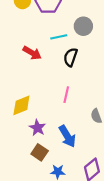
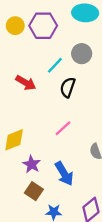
cyan line: (59, 37) -> (55, 65), turned -35
pink line: (66, 95) -> (63, 128), turned 35

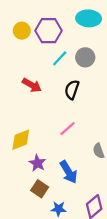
cyan line: (55, 65) -> (60, 58), moved

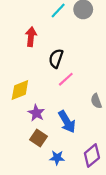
red arrow: (32, 85) -> (31, 37), turned -114
black semicircle: (72, 90) -> (56, 58), moved

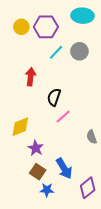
blue arrow: (67, 122) -> (64, 168), moved
blue star: (57, 158) -> (47, 190), moved

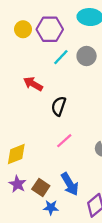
red arrow: (31, 77) -> (33, 84), turned -66
pink line: (63, 117) -> (64, 141), moved
yellow diamond: (20, 127) -> (16, 154), moved
purple star: (36, 148) -> (17, 184), moved

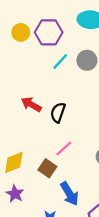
red arrow: (33, 84) -> (31, 104), moved
brown square: (41, 187) -> (47, 168), moved

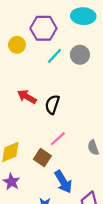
yellow circle: (21, 32) -> (17, 45), moved

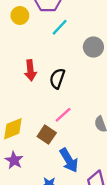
gray circle: (80, 55) -> (93, 47), moved
red arrow: (27, 97) -> (30, 70), turned -126

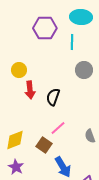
yellow circle: (20, 15) -> (19, 70), moved
cyan line: (60, 27) -> (72, 42), moved, turned -42

